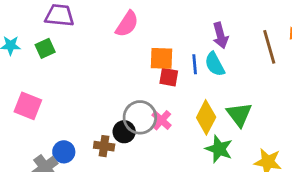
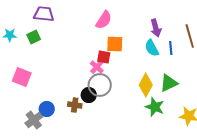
pink semicircle: (127, 24) -> (104, 20), moved
blue line: (195, 64) -> (171, 48), moved
red square: (169, 77) -> (104, 57), moved
green triangle: (239, 114) -> (169, 83), turned 42
pink cross: (162, 120) -> (97, 67), moved

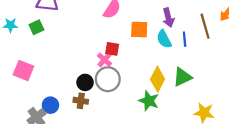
orange square: (115, 44) -> (139, 29), moved
black circle: (89, 95) -> (85, 82), moved
green star: (155, 107) -> (149, 101), moved

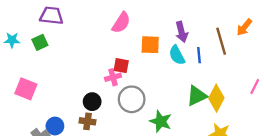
pink cross: (105, 60) -> (113, 77), turned 32
gray circle: (108, 79) -> (132, 99), moved
yellow diamond: (158, 79) -> (216, 98), moved

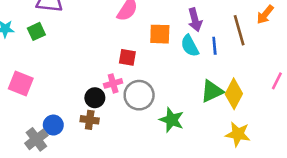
pink cross: (113, 77) -> (113, 83), moved

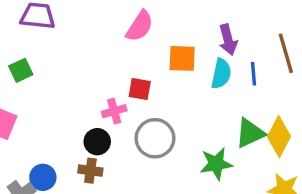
green square: (36, 31) -> (21, 70), moved
cyan semicircle: (190, 46) -> (221, 74), turned -140
pink cross: (113, 83) -> (114, 111), moved
green star: (172, 120) -> (216, 164), moved, turned -30

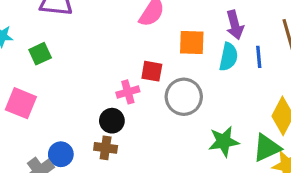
green triangle: (250, 133) -> (267, 148), moved
gray circle: (155, 138) -> (184, 97), moved

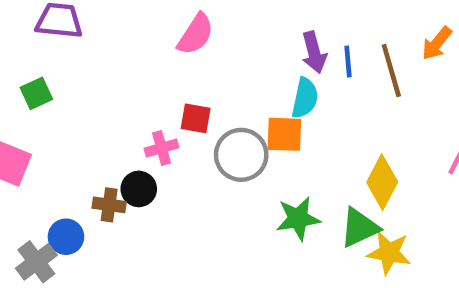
orange square: (192, 42) -> (284, 134), moved
blue line: (259, 57) -> (348, 62), moved
brown cross: (106, 148) -> (109, 205), moved

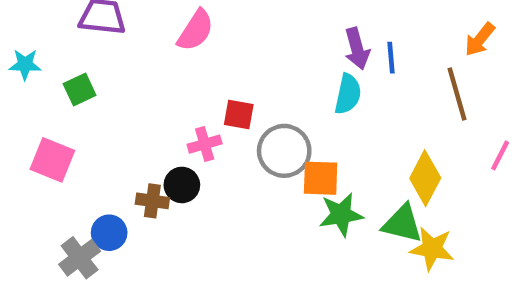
pink semicircle: (196, 34) -> (196, 30), moved
brown line: (391, 71) -> (457, 94), moved
orange square: (284, 134) -> (321, 178), moved
green triangle: (359, 228) -> (402, 224), turned 39

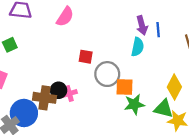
pink cross: (205, 144) -> (69, 94), moved
brown cross: (152, 201) -> (44, 98), size x1.5
blue circle: (109, 233) -> (24, 113), size x1.6

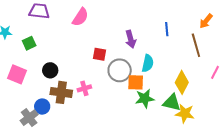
purple arrow: (142, 25) -> (131, 39), moved
cyan semicircle: (138, 47) -> (148, 63), moved
black circle: (59, 90) -> (50, 70), moved
blue circle: (24, 113) -> (42, 107), size x0.6

